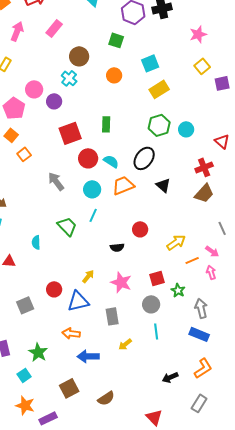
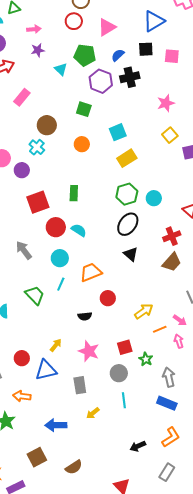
black ellipse: (144, 158) -> (128, 224), moved
orange trapezoid: (123, 185) -> (91, 272), moved
orange arrow: (71, 333) -> (22, 396), moved

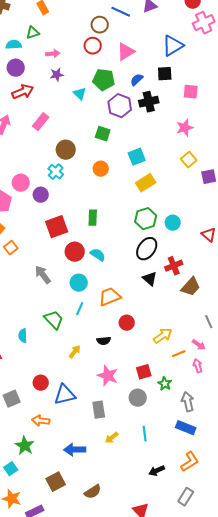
pink square: (172, 56) -> (191, 92), moved
red cross: (172, 236) -> (174, 266), moved
yellow arrow: (56, 345) -> (75, 352), moved
cyan line: (124, 400) -> (145, 434), moved

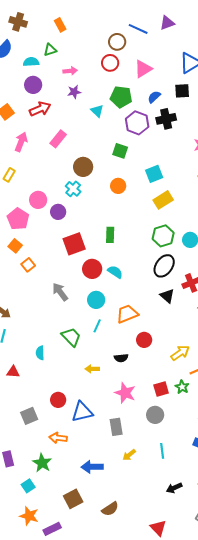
yellow arrow: (75, 352) -> (92, 369), turned -128
green star: (165, 384) -> (182, 387), moved

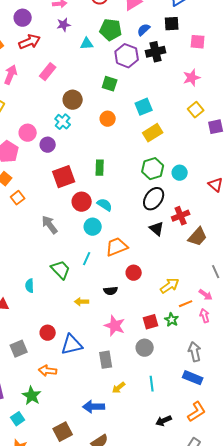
cyan triangle: (97, 111) -> (87, 44), turned -48
cyan circle: (96, 300) -> (93, 227), moved
blue arrow: (92, 467) -> (94, 407), moved

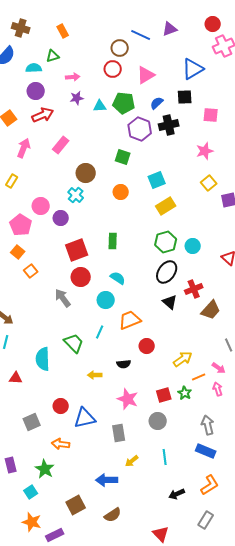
cyan triangle: (87, 44) -> (100, 106), moved
red circle: (82, 202) -> (81, 277), moved
cyan semicircle: (30, 286) -> (43, 359), size x1.6

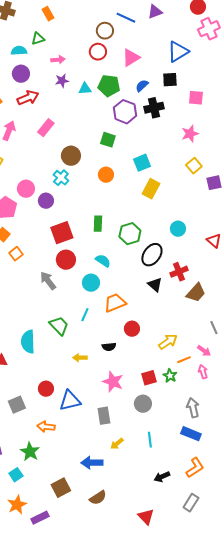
yellow rectangle: (166, 206) -> (151, 189), turned -30
green hexagon: (166, 242) -> (130, 234), moved
orange star: (32, 522) -> (17, 505), turned 30

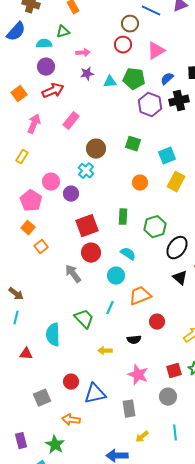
green square: (108, 140) -> (133, 144), moved
orange circle: (106, 175) -> (140, 183), moved

